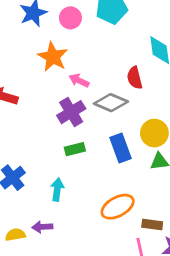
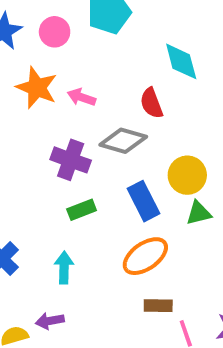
pink arrow: (79, 80) -> (82, 97), moved
purple cross: (71, 112) -> (71, 160), turned -32
orange ellipse: (118, 207) -> (145, 256), moved
brown rectangle: (152, 224) -> (158, 306), moved

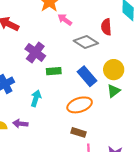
pink arrow: (82, 97) -> (65, 20), moved
purple cross: (71, 160) -> (35, 52), moved
blue rectangle: (144, 201) -> (87, 76), turned -30
green triangle: (199, 213) -> (114, 91), turned -40

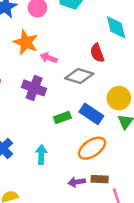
purple cross: (35, 52) -> (34, 88), moved
green rectangle: (54, 71) -> (62, 118), moved
purple arrow: (20, 124) -> (77, 182), moved

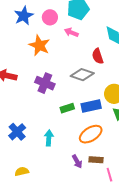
pink arrow: (49, 58) -> (71, 32), moved
blue rectangle: (91, 114) -> (91, 106), turned -48
purple arrow: (77, 182) -> (77, 161), turned -112

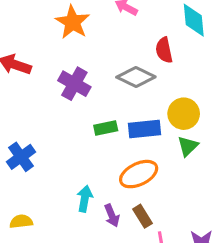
cyan arrow: (49, 138) -> (85, 199), moved
brown rectangle: (96, 160) -> (143, 216), turned 48

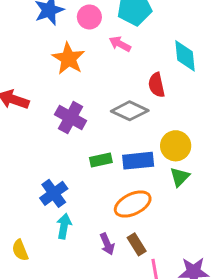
blue cross: (21, 157) -> (54, 193), moved
cyan arrow: (85, 199) -> (64, 226), moved
yellow semicircle: (21, 222) -> (20, 250), turned -105

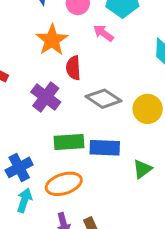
red semicircle: (156, 85) -> (73, 68), moved
yellow circle: (176, 146) -> (148, 109), moved
green rectangle: (101, 160) -> (69, 142), size x1.4
orange ellipse: (133, 204) -> (64, 184), moved

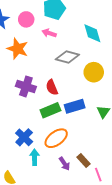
red semicircle: (73, 68) -> (52, 87), moved
gray diamond: (103, 99) -> (67, 57), moved

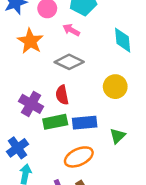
gray diamond: (67, 57) -> (69, 62), moved
purple cross: (26, 86) -> (31, 104), moved
orange ellipse: (56, 138) -> (79, 157), moved

